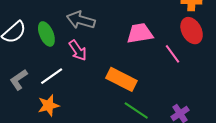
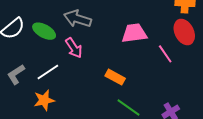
green ellipse: (46, 34) -> (44, 31), turned -40
orange rectangle: (121, 79) -> (115, 77), size x0.7

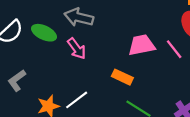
pink trapezoid: (134, 33) -> (142, 45), moved
white line: (48, 72) -> (77, 100), moved

